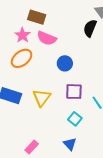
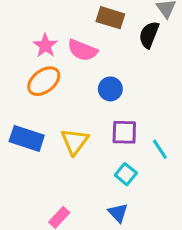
brown rectangle: (37, 17) -> (110, 18), moved

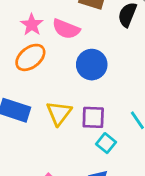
blue circle: (110, 89) -> (92, 65), size x1.4
purple square: (124, 132) -> (93, 117), moved

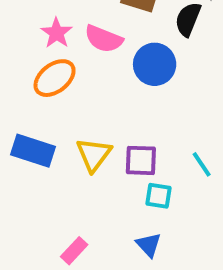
blue circle: (92, 65) -> (155, 64), moved
cyan square: (106, 143) -> (158, 196), turned -30

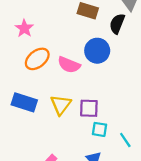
pink star: (56, 33) -> (24, 28), moved
pink semicircle: (104, 39) -> (69, 65), moved
cyan line: (202, 164) -> (125, 140), moved

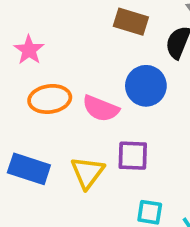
orange ellipse: (37, 59) -> (50, 99), turned 30
purple square: (89, 108) -> (133, 156), moved

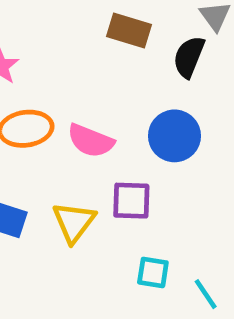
blue circle: (146, 86) -> (174, 136), moved

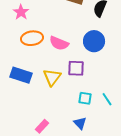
cyan line: (206, 294) -> (107, 99), moved

